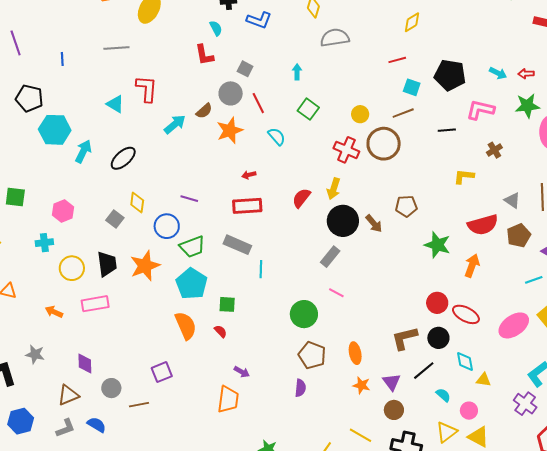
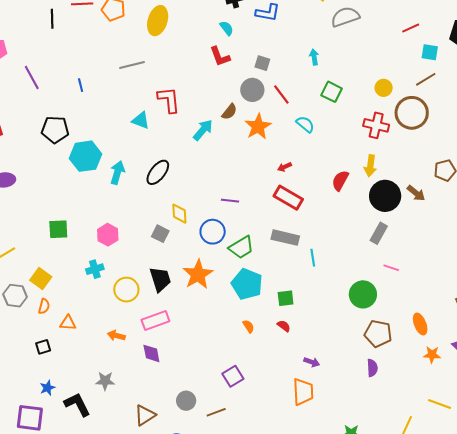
red rectangle: (247, 206) -> (288, 198), turned 44
orange semicircle: (186, 326) -> (248, 326), size x0.5
purple diamond: (85, 363) -> (151, 353), moved

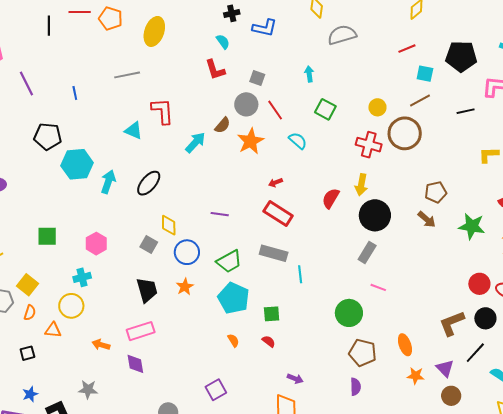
brown arrow: (416, 193) -> (427, 219), moved
blue circle: (213, 232) -> (187, 252), moved
orange star: (198, 274) -> (185, 287), size x0.6
yellow circle: (126, 290) -> (71, 306), moved

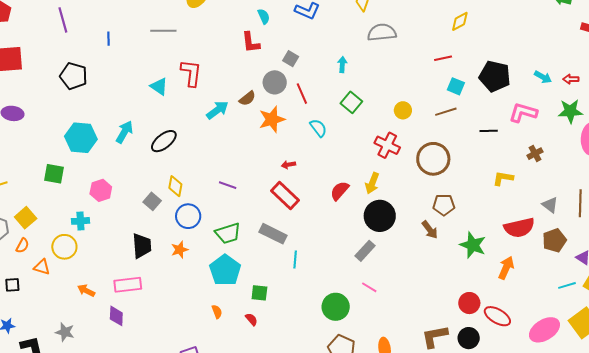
brown circle: (405, 133) -> (433, 159), moved
cyan hexagon: (77, 164) -> (81, 138), moved

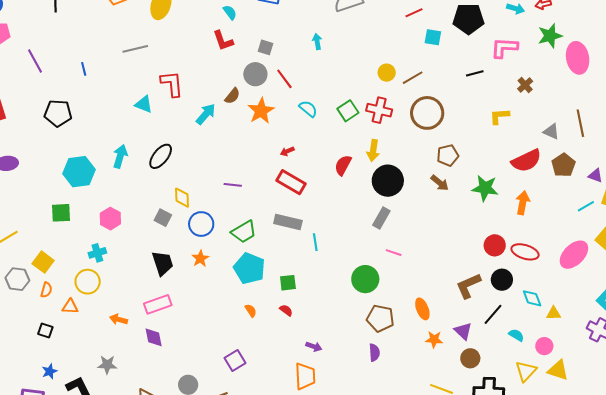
green square: (351, 102) -> (348, 111), moved, turned 30
brown line: (446, 112) -> (413, 78), moved
black square: (12, 285) -> (45, 330), turned 35

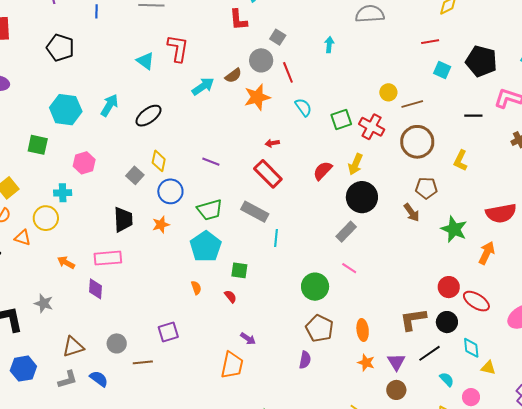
yellow L-shape: (499, 116) -> (460, 161), moved, turned -75

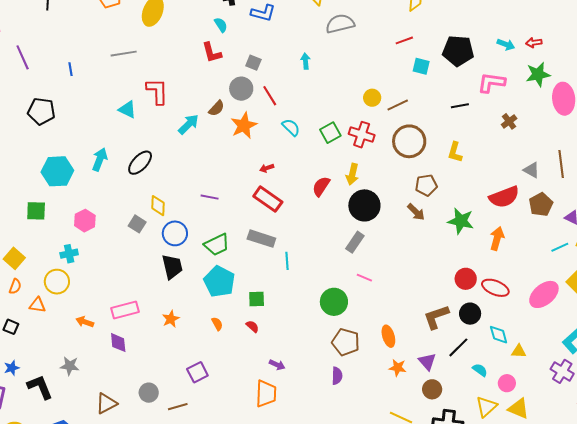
black trapezoid: (123, 219) -> (172, 267), moved
orange star: (161, 225) -> (171, 319), moved

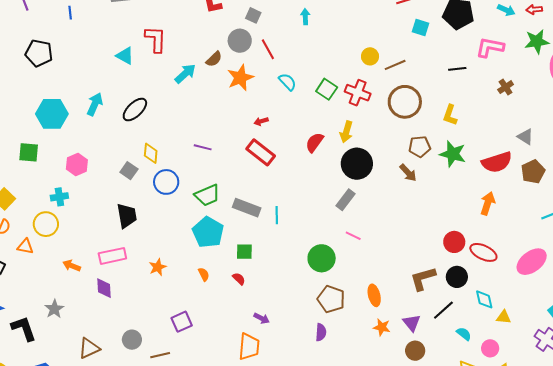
green square: (330, 133) -> (327, 89), turned -30
green star: (461, 221) -> (453, 154), moved
gray rectangle: (261, 239) -> (247, 208), moved
black trapezoid: (172, 267) -> (127, 216), moved
gray star: (70, 366) -> (54, 309), turned 30

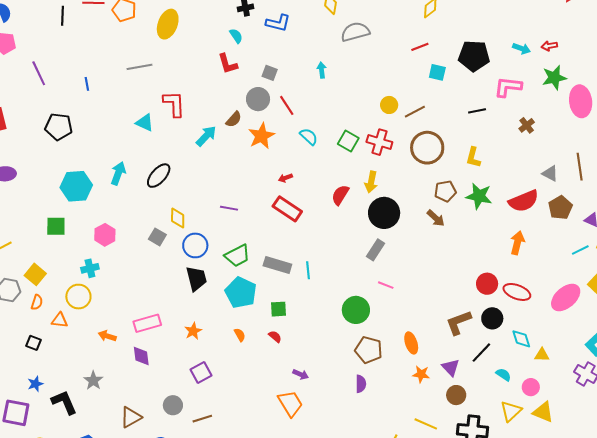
black trapezoid: (127, 216) -> (196, 279), moved
purple square: (182, 322) -> (201, 373), moved
orange trapezoid: (249, 347) -> (290, 403), turned -32

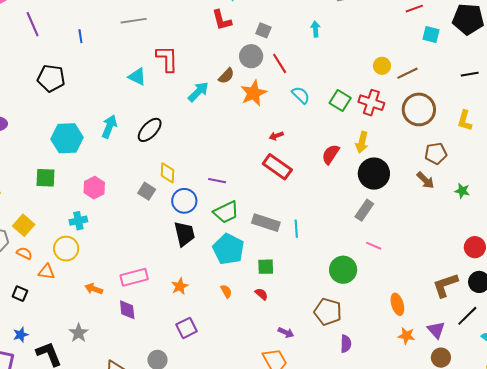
green star: (479, 196) -> (462, 191), moved, size x0.6
purple line: (229, 208) -> (217, 181), moved
orange semicircle: (37, 302) -> (24, 253), turned -84
brown pentagon: (369, 350) -> (328, 312), moved

